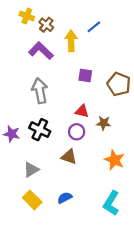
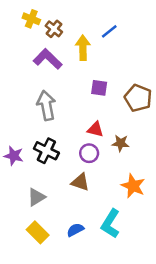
cyan L-shape: (111, 203) -> (110, 224), moved

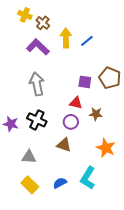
blue line: (109, 31) -> (87, 41), moved
purple square: (99, 88) -> (85, 82), moved
gray triangle: (36, 197) -> (29, 157), turned 35

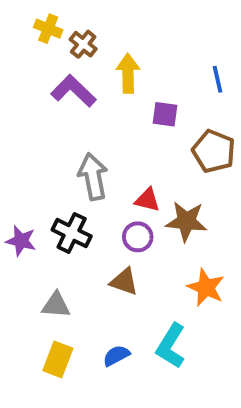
blue line: (87, 41) -> (218, 79), moved, turned -64
purple square: (85, 82) -> (165, 114), moved
gray arrow: (37, 84) -> (93, 177), moved
brown star: (96, 114) -> (186, 221), size x1.5
yellow rectangle: (30, 185) -> (58, 359), turned 66

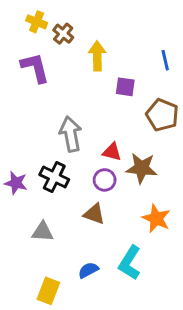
purple L-shape: (74, 91) -> (35, 68), moved, turned 32
yellow rectangle: (58, 359) -> (48, 291), moved

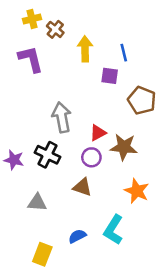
yellow cross: (37, 22) -> (32, 19), turned -36
blue line: (165, 60) -> (124, 53), moved
red triangle: (112, 152) -> (98, 133), turned -42

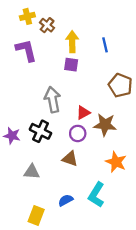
purple square: (110, 76) -> (71, 65), moved

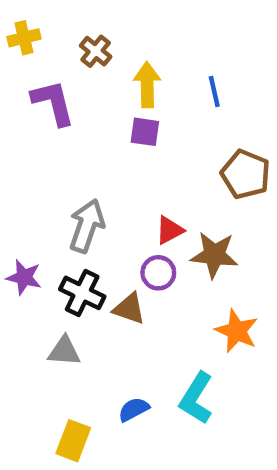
yellow cross: (27, 16) -> (24, 38), moved
gray arrow: (53, 100) -> (87, 226), moved, turned 30
black cross: (40, 131) -> (82, 293), moved
brown triangle: (70, 159) -> (129, 309), moved

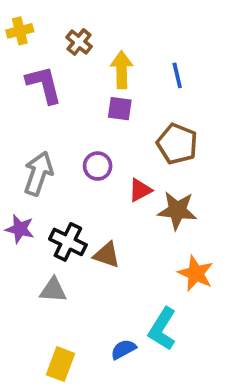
brown pentagon: (246, 174) -> (177, 144), moved
gray arrow: (87, 226) -> (38, 173), moved
purple circle: (158, 273) -> (98, 166), moved
blue semicircle: (134, 409) -> (123, 349), moved

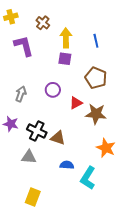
gray arrow: (38, 173) -> (21, 94), size x0.7
blue semicircle: (123, 349) -> (67, 165), moved, turned 32

